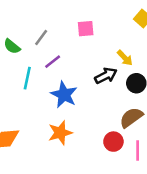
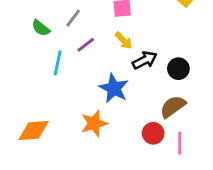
yellow arrow: (125, 58) -> (124, 41), moved
blue star: (64, 95) -> (114, 88), moved

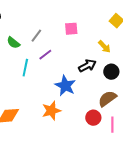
yellow arrow: (124, 41) -> (104, 47), moved

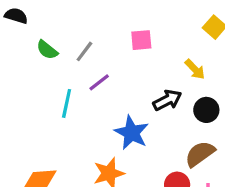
green semicircle: (13, 43) -> (47, 50), moved

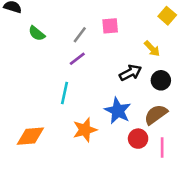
gray line: (84, 51) -> (80, 35), moved
cyan line: (67, 103) -> (65, 93), moved
blue star: (132, 133) -> (118, 111), moved

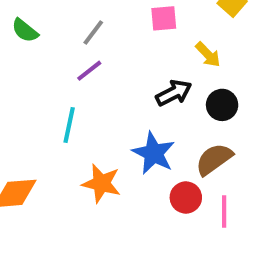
pink square: (110, 26) -> (164, 18), moved
orange star: (85, 130) -> (101, 183), turned 30

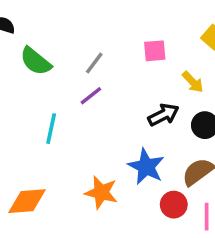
green semicircle: (25, 30) -> (36, 61), size x1.4
cyan line: (69, 125) -> (51, 129), moved

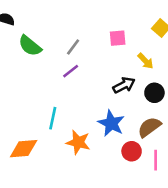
cyan line: (51, 129) -> (53, 118), moved

